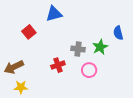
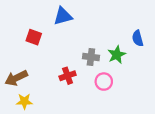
red square: (29, 32) -> (34, 37), turned -32

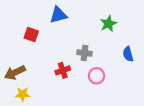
blue semicircle: (138, 38) -> (128, 54), moved
green star: (117, 55) -> (108, 24), moved

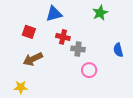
green star: (108, 24) -> (100, 13), moved
red cross: (63, 70) -> (63, 37), moved, turned 32
brown arrow: (15, 73) -> (33, 59), moved

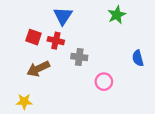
blue triangle: (54, 14) -> (63, 16), turned -42
red cross: (63, 37) -> (56, 41), moved
gray cross: (78, 49) -> (79, 57), moved

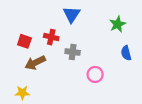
green star: (117, 15) -> (118, 24), moved
blue triangle: (63, 16) -> (72, 15), moved
red square: (34, 37) -> (24, 41), moved

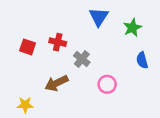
blue triangle: (72, 15) -> (99, 17), moved
gray cross: (73, 52) -> (82, 59), turned 32
brown arrow: (35, 63) -> (56, 83), moved

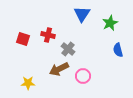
brown arrow: (56, 83) -> (59, 69), moved
pink circle: (107, 84) -> (83, 76), moved
yellow star: (25, 105) -> (28, 83), moved

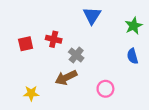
green star: (110, 23) -> (134, 26), moved
red square: (23, 39) -> (26, 44), turned -32
pink circle: (83, 76) -> (105, 89), moved

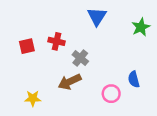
blue semicircle: (132, 56) -> (134, 79), moved

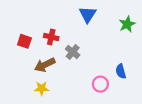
red square: (27, 46) -> (24, 41), turned 32
brown arrow: (70, 82) -> (45, 65), moved
yellow star: (33, 98) -> (42, 88), moved

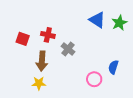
blue triangle: (88, 15) -> (97, 20), moved, turned -30
brown arrow: (45, 65) -> (42, 61), turned -60
blue semicircle: (121, 71) -> (113, 67), turned 32

